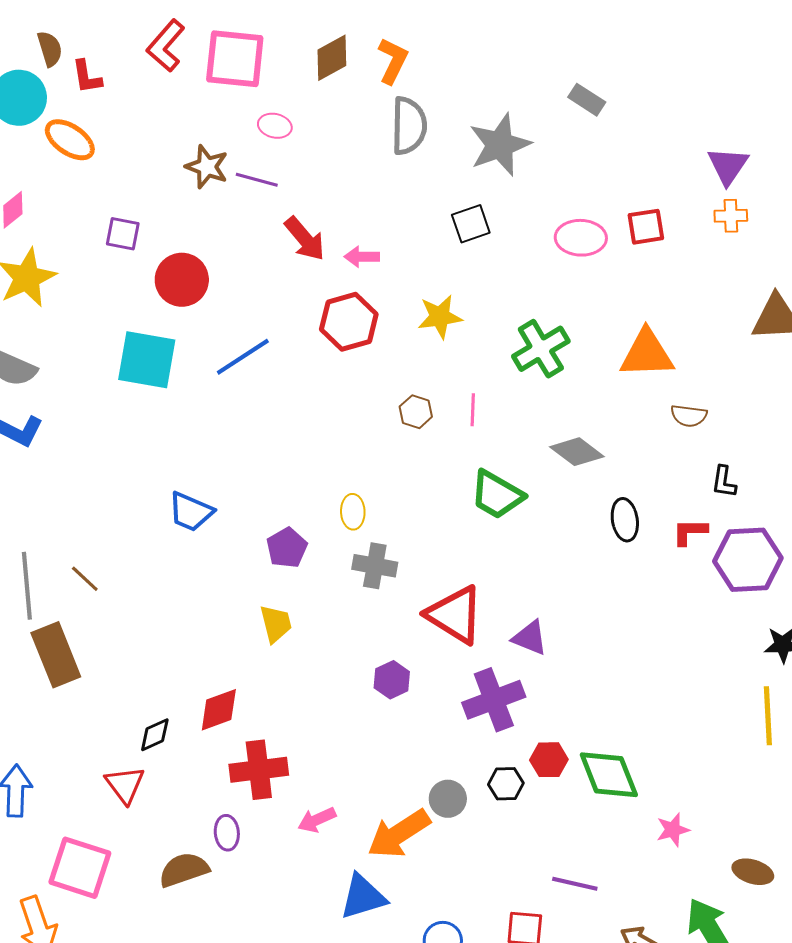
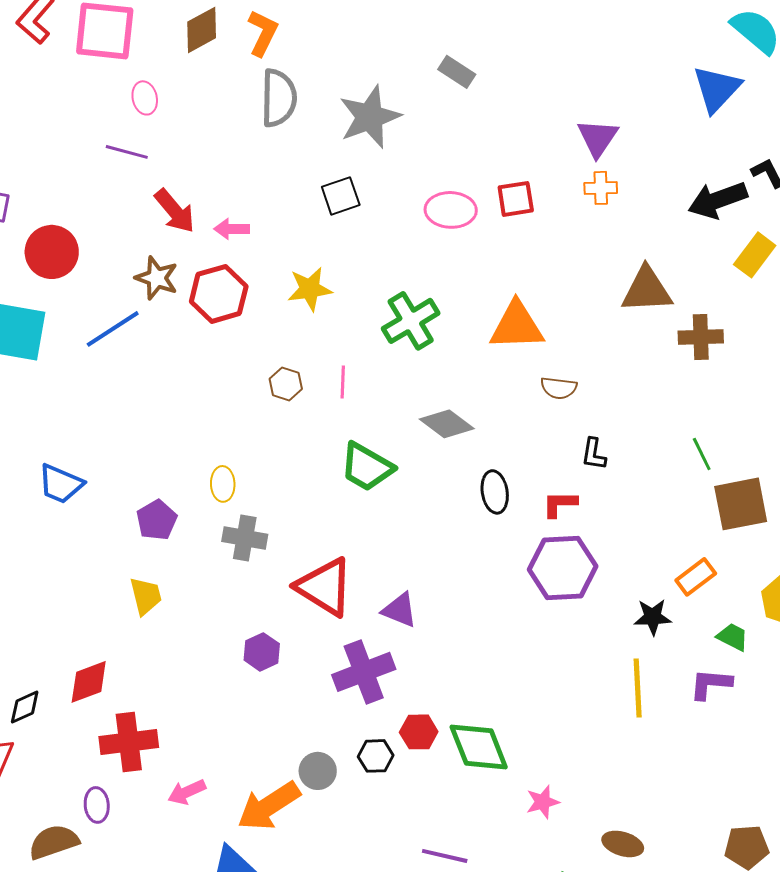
pink ellipse: (275, 126) -> (145, 98), turned 64
brown star: (207, 167) -> (157, 278), moved
purple hexagon: (748, 560) -> (563, 568), moved

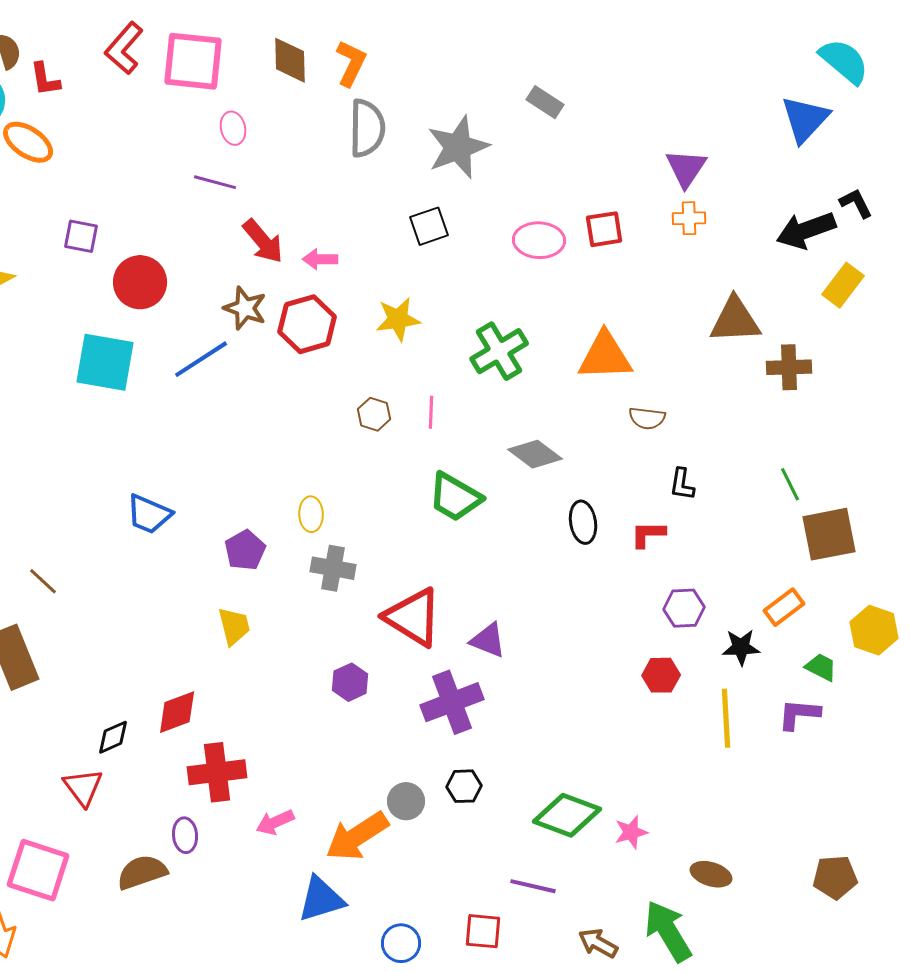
brown diamond: (202, 30) -> (290, 60), turned -63
purple hexagon: (563, 568) -> (684, 608), moved, size x0.6
red hexagon: (419, 732) -> (661, 675), moved
green diamond: (479, 747) -> (567, 815), moved, turned -48

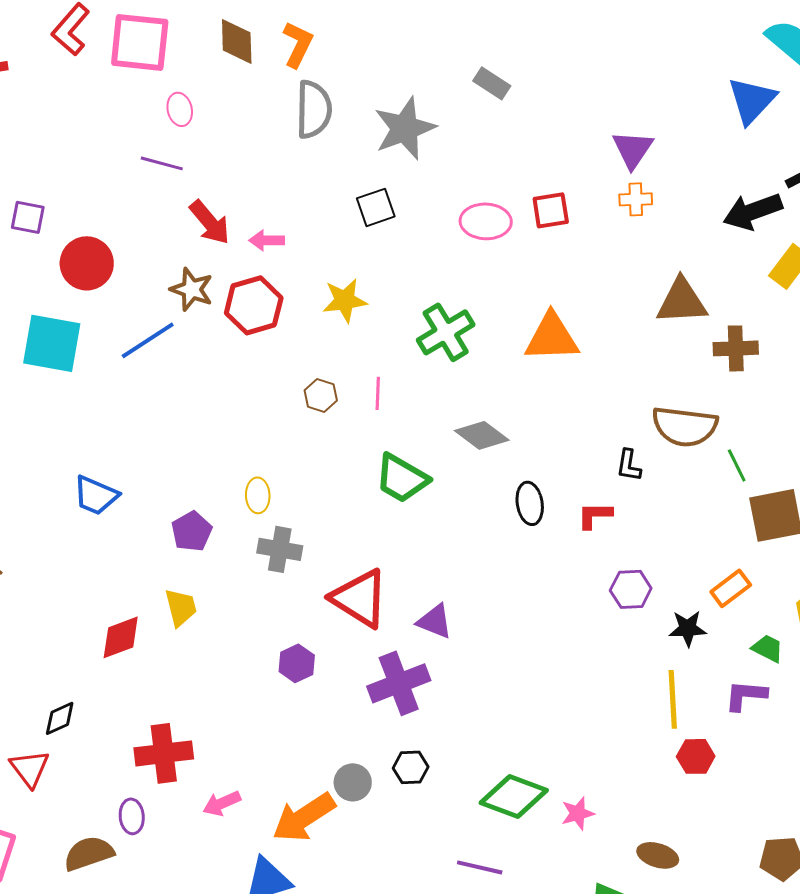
brown semicircle: (647, 418) -> (685, 426), moved, size x1.8
red hexagon: (661, 675) -> (696, 756), moved
red diamond: (177, 712) -> (121, 637), moved

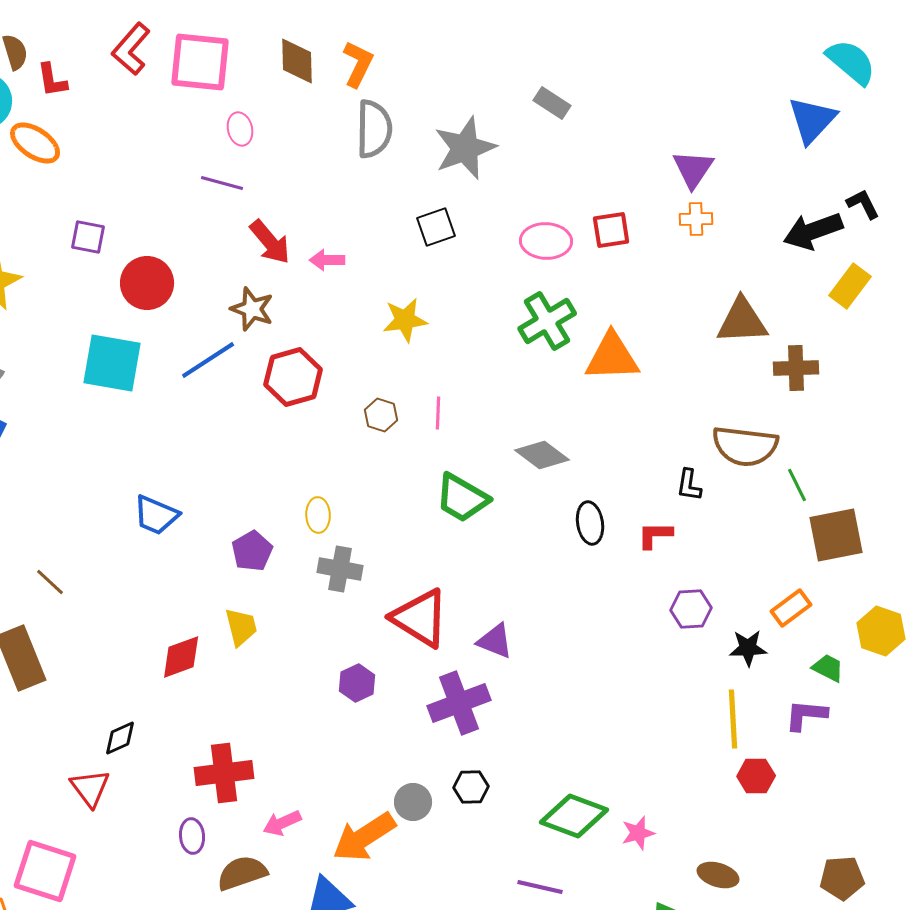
red hexagon: (254, 305) -> (293, 377), moved
green cross: (446, 332) -> (547, 321), moved
brown semicircle: (89, 853) -> (242, 873), moved

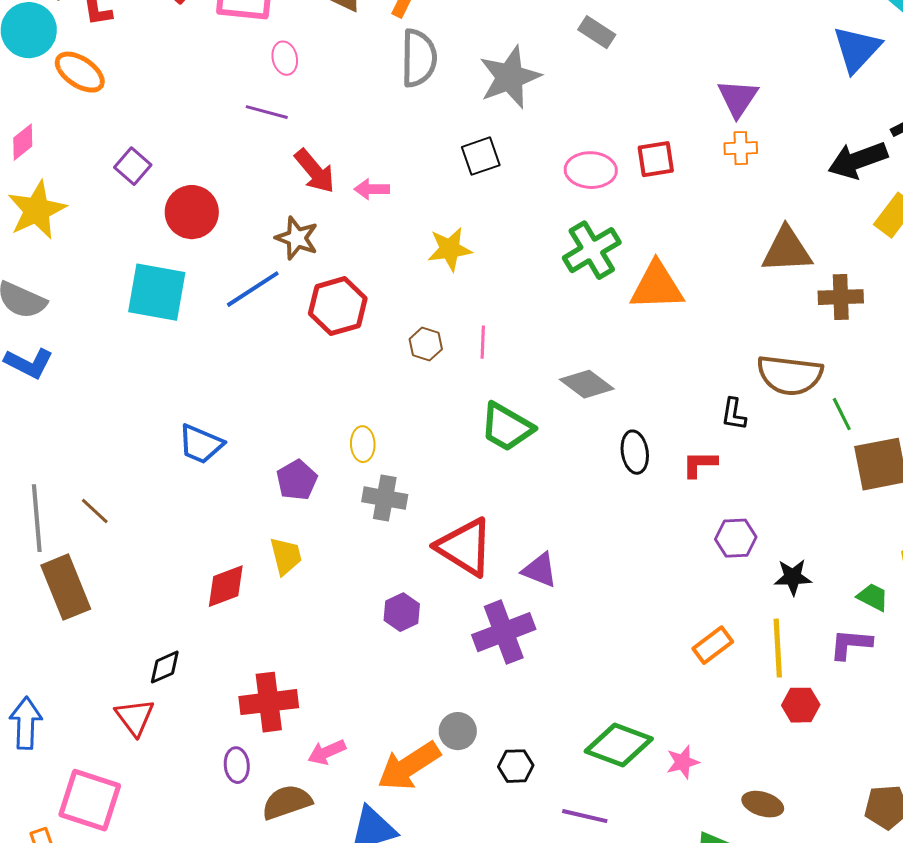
purple square: (88, 237) -> (133, 166), turned 30
orange rectangle: (791, 608) -> (713, 645), moved
black hexagon: (471, 787) -> (516, 766), moved

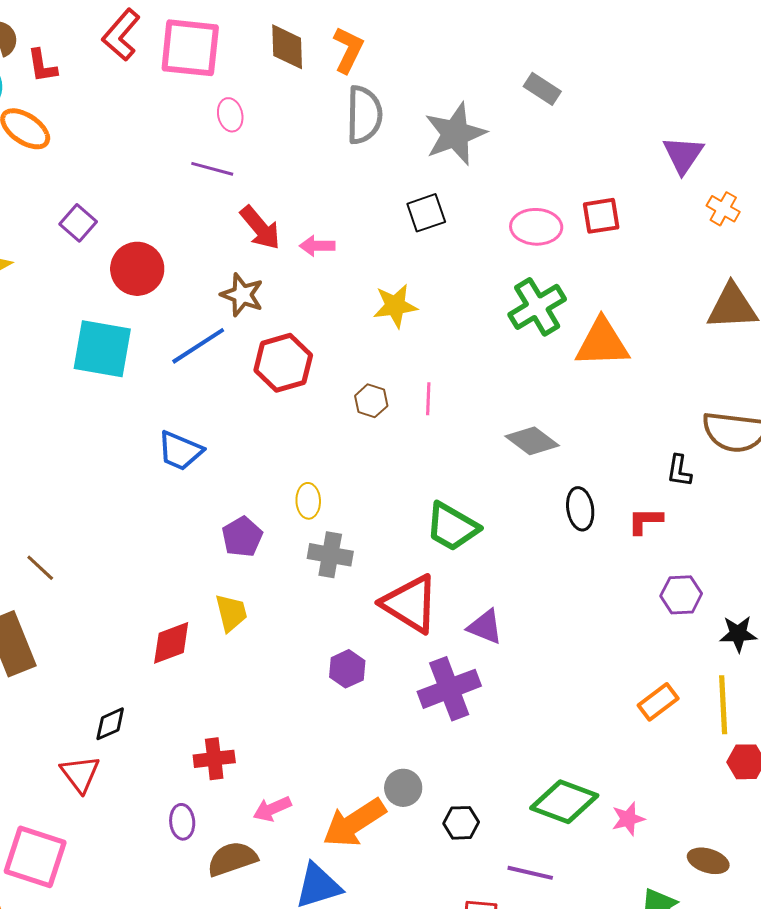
orange cross: (741, 148) -> (723, 209), moved, turned 32
green trapezoid: (507, 427) -> (452, 527), moved
blue trapezoid: (201, 444) -> (180, 451), moved
red cross: (269, 702) -> (214, 759), size x0.7

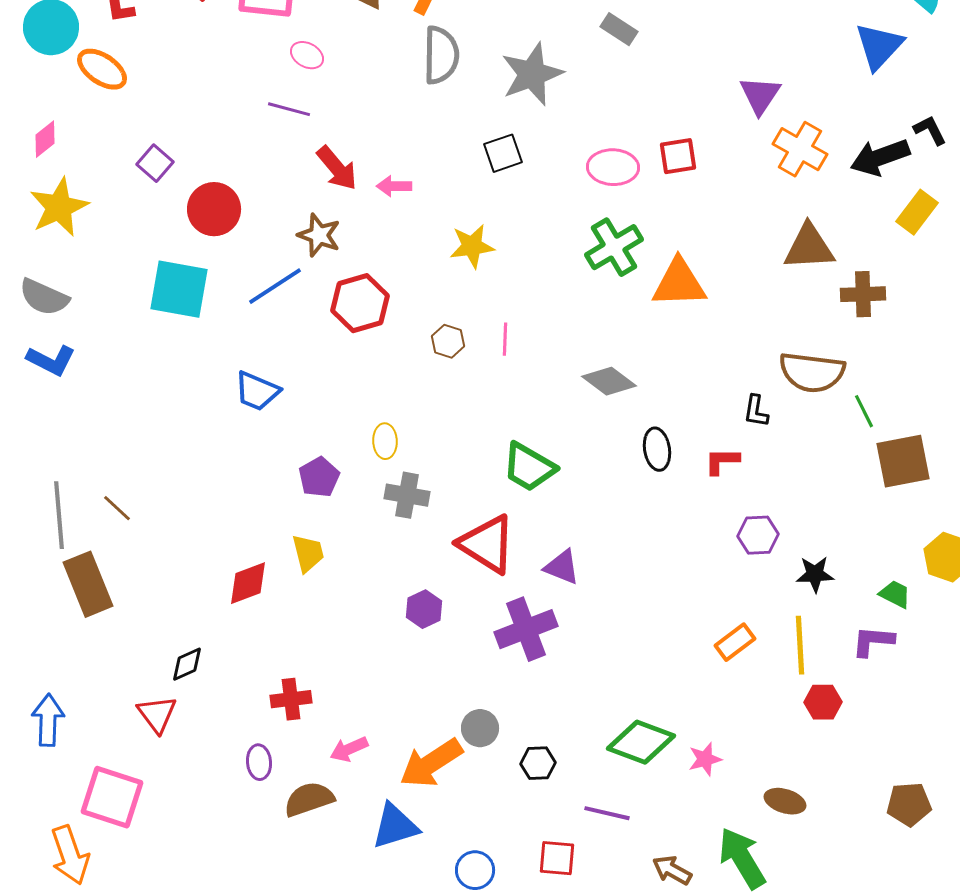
pink ellipse: (230, 115) -> (307, 55), turned -48
orange cross: (723, 209) -> (800, 149), size x1.6

